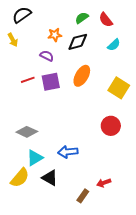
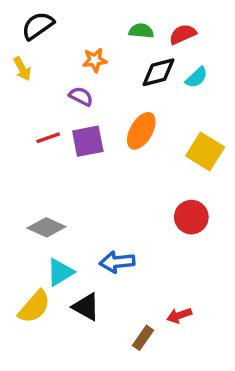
green semicircle: (82, 18) -> (141, 31), turned 40
red semicircle: (106, 20) -> (183, 34), turned 105
black diamond: (78, 42) -> (159, 72), moved

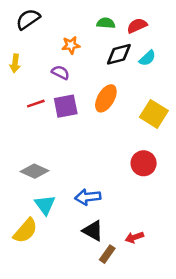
yellow arrow: (22, 69) -> (15, 63), moved, turned 36
cyan triangle: (60, 272) -> (45, 205), turned -35
black triangle: (86, 307) -> (93, 231), moved

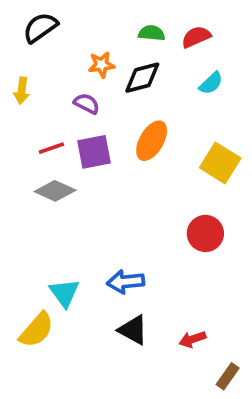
black diamond: (119, 54) -> (142, 78), moved
gray diamond: (35, 171) -> (55, 191), moved
brown rectangle: (107, 254) -> (228, 376), moved

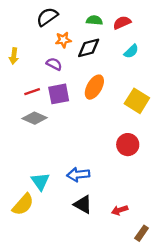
black semicircle: (40, 28) -> (47, 17), moved

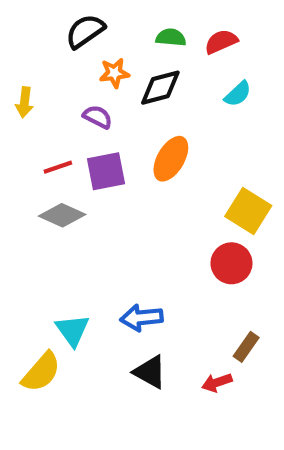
yellow square: (137, 101) -> (248, 211), moved
brown rectangle: (142, 233) -> (246, 347), moved

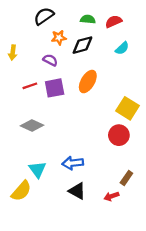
gray diamond: (62, 215) -> (32, 125), moved

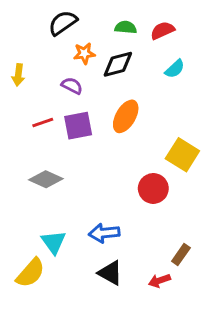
red circle: (119, 135) -> (153, 188), moved

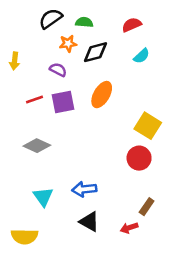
green semicircle: (126, 27) -> (84, 22), moved
red circle: (153, 188) -> (139, 158), moved
yellow semicircle: (31, 273) -> (24, 237), moved, turned 50

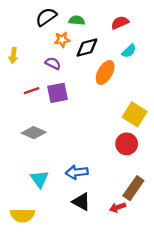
orange ellipse: (102, 95) -> (105, 72), moved
brown rectangle: (147, 207) -> (133, 188), size x1.5

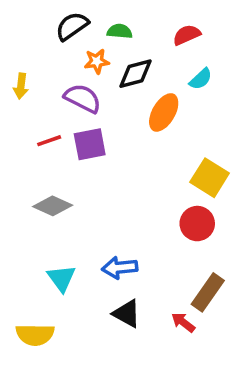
purple semicircle: (53, 63) -> (83, 98), size x1.5
red arrow: (118, 207) -> (183, 322), turned 56

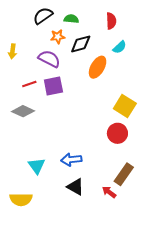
red semicircle: (187, 35) -> (111, 21), turned 112
gray diamond: (53, 206) -> (23, 111), moved

